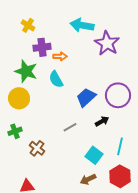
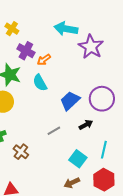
purple cross: (42, 47) -> (26, 51), turned 36
orange arrow: (60, 56) -> (44, 60), turned 144

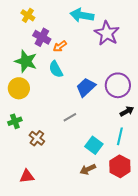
black arrow: (86, 125) -> (127, 111), moved

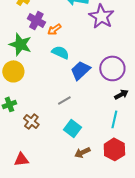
cyan semicircle: (56, 69) -> (60, 52), moved, turned 144
cyan square: (94, 145) -> (72, 128), moved

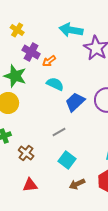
red triangle: (21, 159) -> (30, 185), moved

